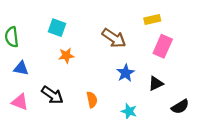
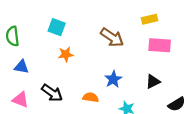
pink rectangle: (163, 46) -> (160, 45), turned 70
blue star: (126, 73) -> (113, 79), moved
orange semicircle: (92, 100) -> (91, 97), turned -70

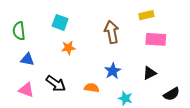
brown arrow: (112, 37) -> (112, 32), turned -135

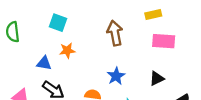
blue triangle: (27, 59) -> (44, 63), moved

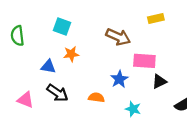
brown arrow: (115, 33) -> (118, 37), turned 125
pink rectangle: (164, 41) -> (144, 61), moved

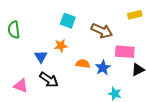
cyan square: (62, 27) -> (68, 21), moved
blue triangle: (48, 67) -> (41, 57), turned 48
orange semicircle: (96, 97) -> (83, 64), moved

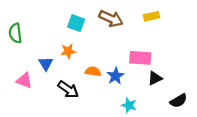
brown arrow: (102, 31) -> (111, 19), moved
black arrow: (49, 80) -> (68, 89), moved
pink triangle: (21, 86) -> (24, 80), moved

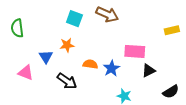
yellow rectangle: (152, 16) -> (172, 30), moved

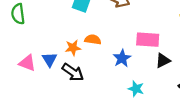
orange star: (67, 45) -> (73, 48), moved
blue triangle: (46, 57) -> (50, 59), moved
orange semicircle: (90, 64) -> (93, 40), moved

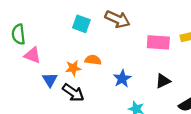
pink rectangle: (148, 40) -> (158, 42), moved
pink triangle: (27, 63) -> (32, 55), moved

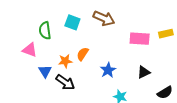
green semicircle: (18, 34) -> (45, 31), moved
orange semicircle: (93, 60) -> (83, 54), turned -64

